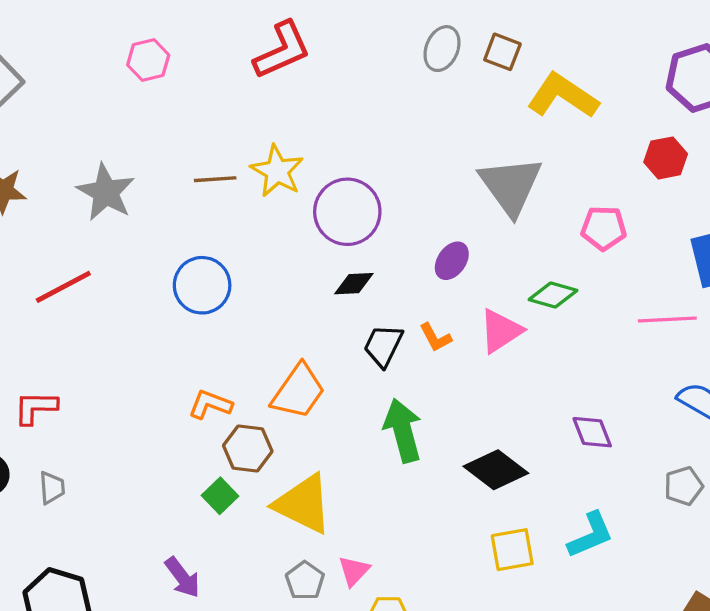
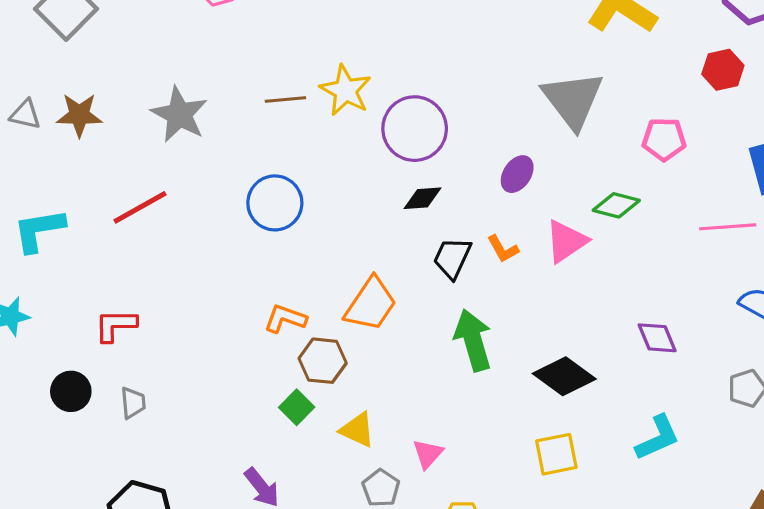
yellow triangle: (303, 504) -> (357, 430), moved, size x0.6
yellow square: (512, 550) -> (556, 454), moved
pink triangle: (354, 571) -> (428, 454), moved

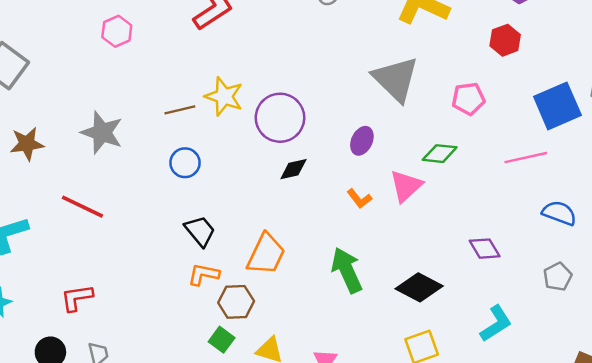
blue circle: (275, 203) -> (185, 163), moved, size x0.7
red line: (140, 207) -> (82, 207), turned 63
black trapezoid: (452, 258) -> (200, 231), moved, turned 124

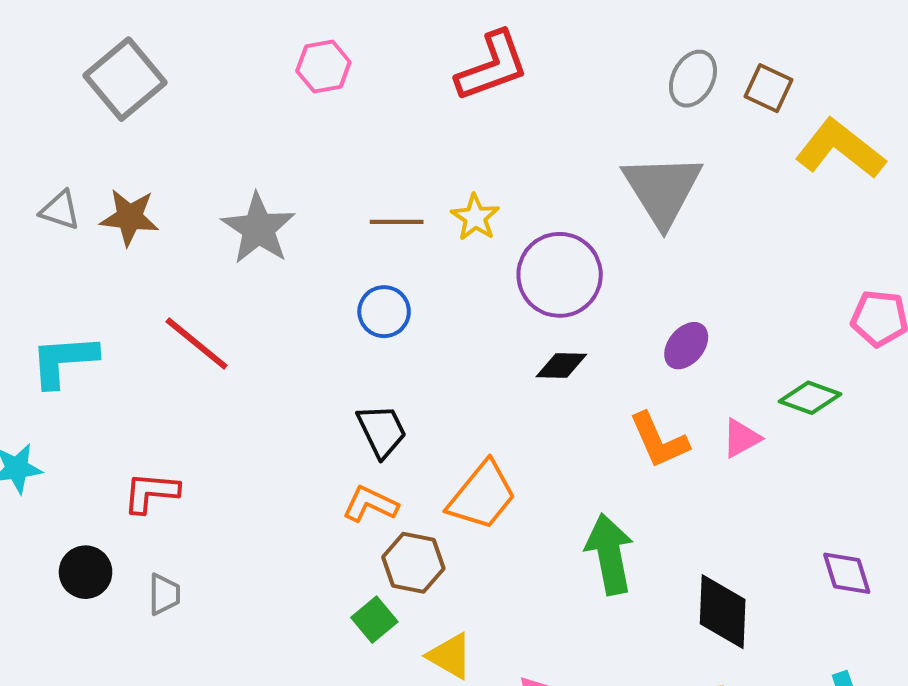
gray triangle: (396, 79) -> (662, 190), moved
yellow star: (224, 96) -> (475, 217), size x0.7
pink triangle: (406, 186) -> (741, 438), size x0.7
orange L-shape: (359, 199) -> (659, 440), size x1.5
black diamond: (419, 287) -> (723, 612), turned 51

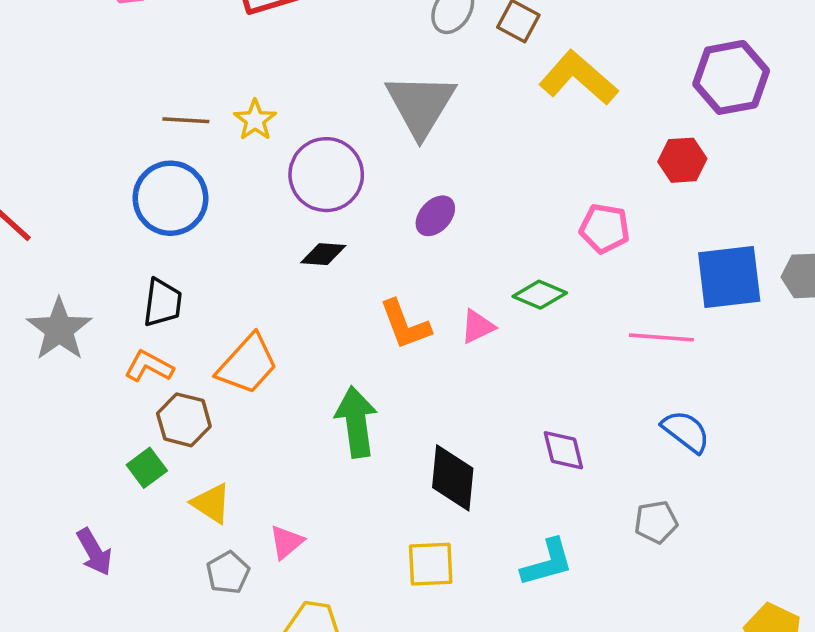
gray star: (258, 229) -> (59, 329), moved
blue circle: (384, 312) -> (170, 198), size x1.6
purple ellipse: (686, 346) -> (435, 216), moved
black trapezoid: (382, 431) -> (163, 303), turned 30

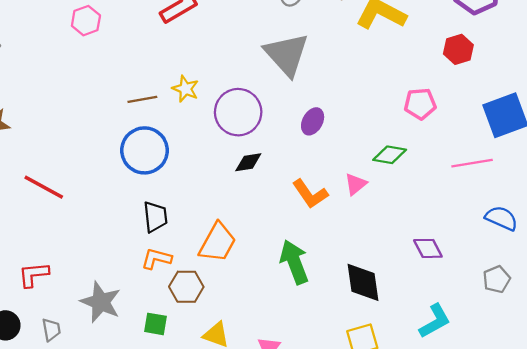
gray star: (59, 329) -> (101, 302), moved
green square: (147, 468) -> (156, 324), moved, turned -30

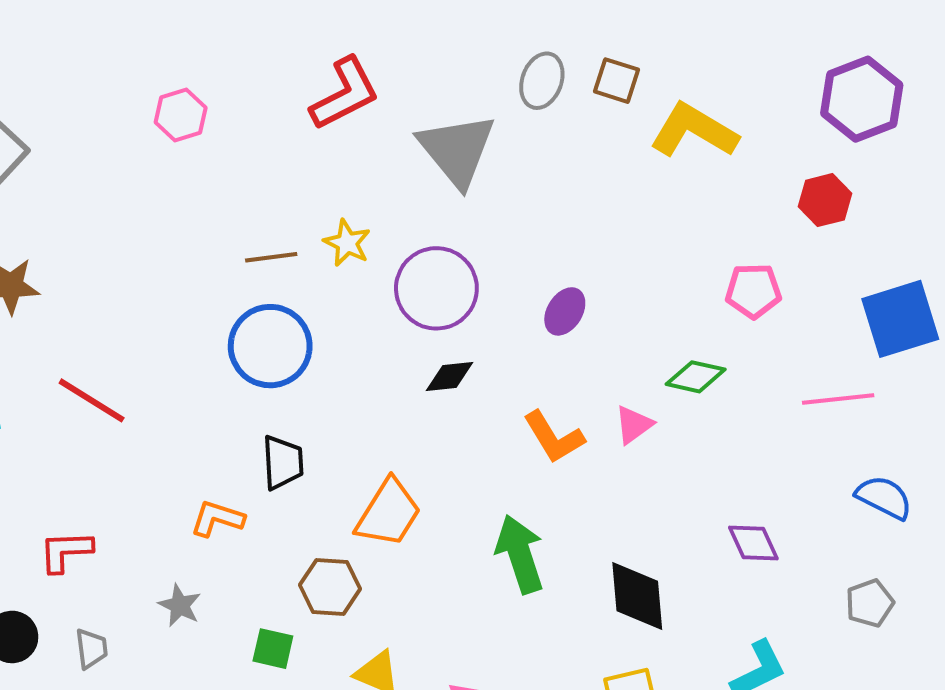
gray triangle: (287, 54) -> (457, 150), moved
orange L-shape: (156, 259) -> (217, 519), moved
gray star: (101, 302) -> (180, 605), size x0.6

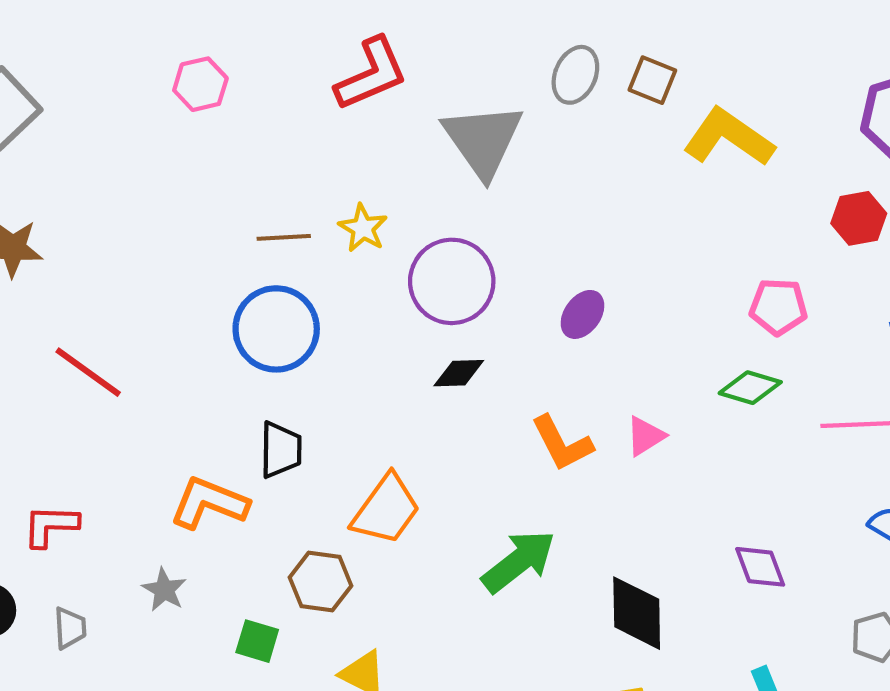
green diamond: (696, 377) -> (750, 388), moved
orange L-shape: (217, 519) -> (209, 503), size x1.4
green arrow: (520, 554) -> (519, 561), turned 66

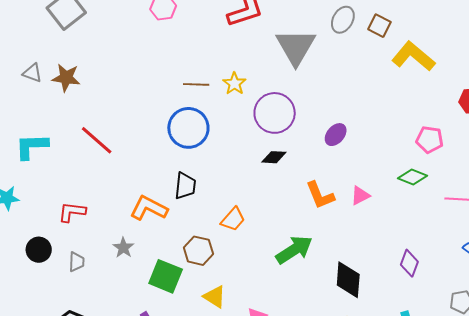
orange trapezoid: (386, 510) -> (233, 219), size x0.7
purple diamond: (760, 567) -> (409, 263), turned 36
green square: (257, 641) -> (166, 276), size x1.6

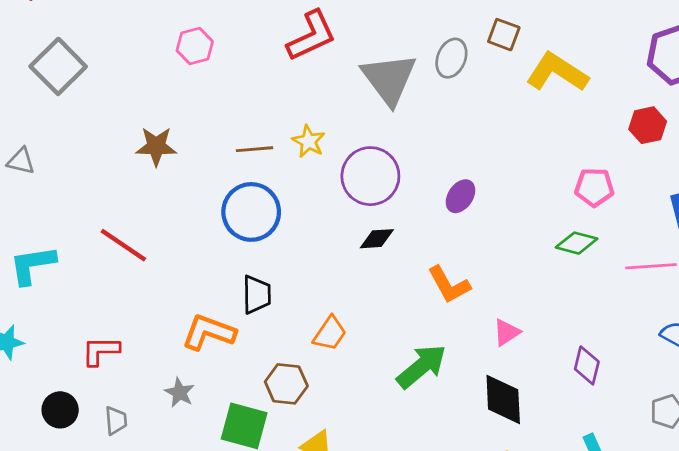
gray ellipse: (343, 20) -> (451, 58), moved
brown star: (66, 78) -> (156, 146), moved
pink triangle: (360, 196) -> (507, 332), moved

